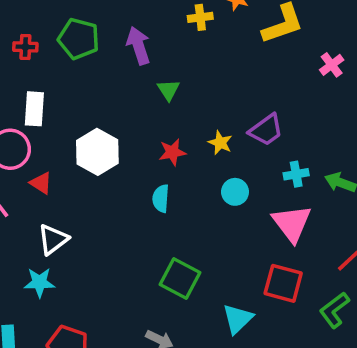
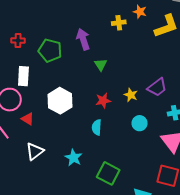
green pentagon: (79, 39) -> (50, 50), moved
cyan star: (39, 282) -> (74, 158), moved, turned 30

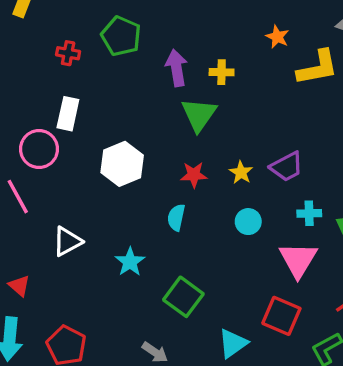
yellow cross: (119, 23) -> (222, 72), moved
green pentagon: (50, 50) -> (121, 36), moved
green triangle: (101, 65) -> (199, 115), size x1.6
red triangle: (28, 119) -> (19, 286), moved

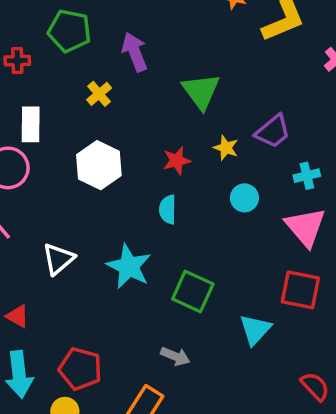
yellow cross: (222, 72) -> (99, 94), moved, turned -30
green triangle: (199, 115) -> (201, 91), moved
cyan star: (130, 262) -> (129, 267), size x1.4

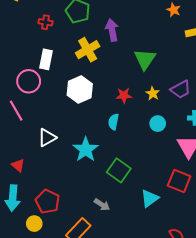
yellow cross: (99, 94) -> (88, 50), size x1.6

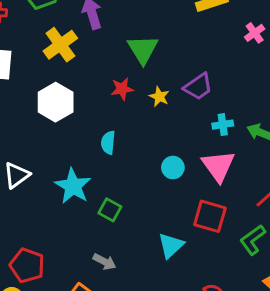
red star: (124, 95) -> (122, 89), moved
cyan circle: (158, 124) -> (173, 168), moved
green square: (119, 170) -> (110, 210), moved, size x0.7

